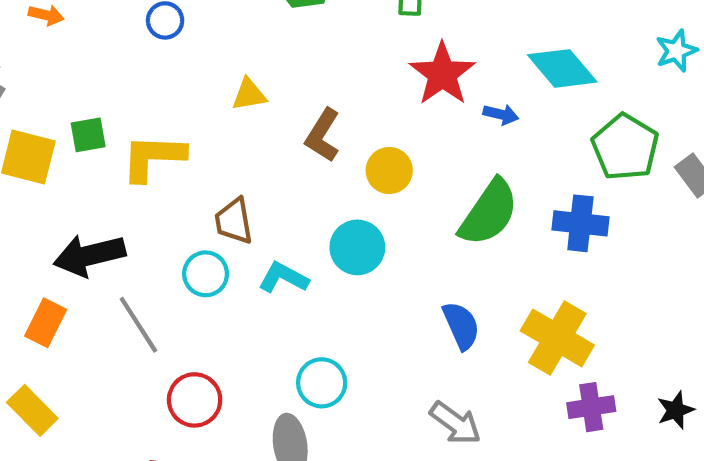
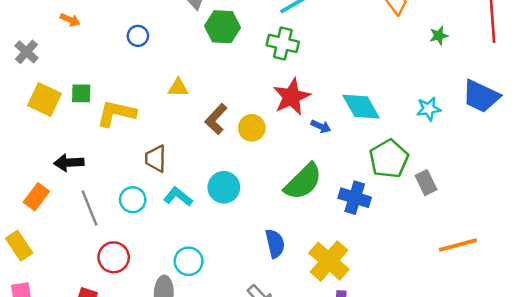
yellow circle: (389, 171) -> (252, 128), moved
black arrow: (89, 255) -> (69, 163), size x0.7
cyan circle: (206, 274) -> (133, 200), moved

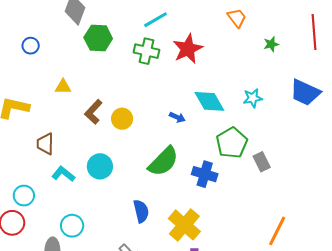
red star: (292, 97) -> (188, 49), moved
cyan star: (429, 109) -> (253, 98), moved
cyan circle: (133, 200) -> (24, 196), moved
orange line: (458, 245) -> (277, 231), moved, turned -48

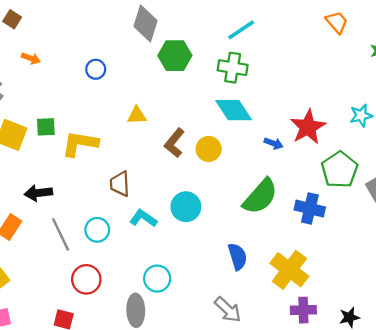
red star: (188, 49) -> (308, 127), moved
cyan diamond: (209, 101) -> (234, 110), moved
cyan circle: (24, 196) -> (97, 230), moved

